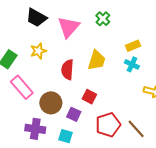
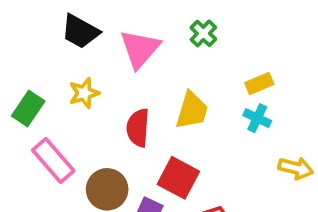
red square: (89, 97) -> (178, 178), size x1.5

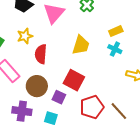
red semicircle: (138, 128) -> (41, 54), moved

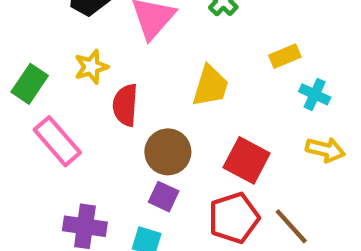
cyan cross: (115, 49) -> (315, 94), moved
red square: (74, 80) -> (247, 160), moved
brown circle: (37, 86) -> (168, 152), moved

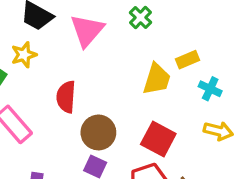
yellow star: (91, 67) -> (24, 55), moved
yellow trapezoid: (210, 86) -> (157, 79), moved

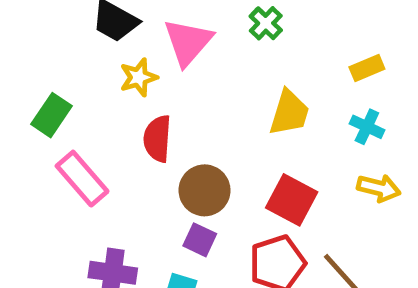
yellow star: (24, 55) -> (139, 77), moved
yellow rectangle: (187, 60) -> (367, 68), moved

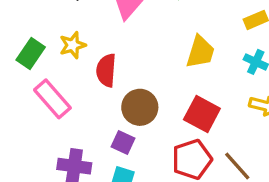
yellow star: (139, 77) -> (73, 45), moved
purple square: (200, 240) -> (123, 143), moved

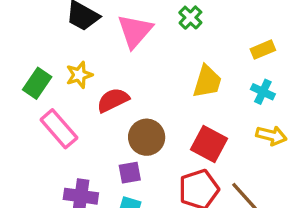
red semicircle: (106, 70) -> (113, 100), turned 60
purple square: (123, 143) -> (130, 173), turned -35

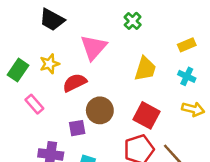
pink triangle: (135, 31) -> (94, 47), moved
pink rectangle: (59, 129) -> (34, 104), size x0.7
purple square: (130, 173) -> (77, 128), moved

